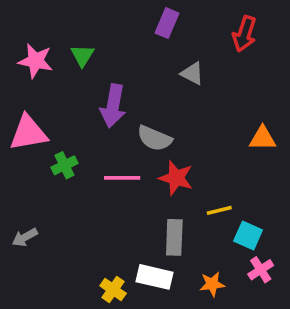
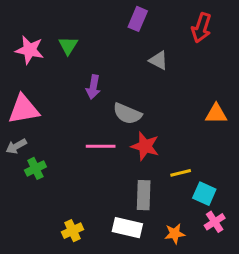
purple arrow: (113, 106) -> (93, 87), size x0.7
green cross: (64, 165) -> (35, 168), moved
gray arrow: (25, 237) -> (16, 146), moved
yellow cross: (113, 290) -> (72, 231), moved, turned 30

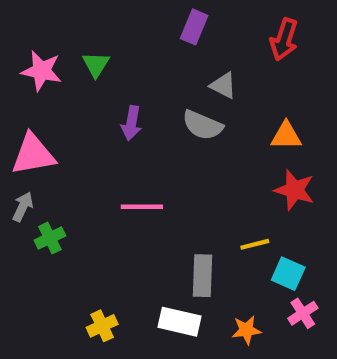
gray semicircle: (127, 114) -> (202, 125), moved
orange triangle: (216, 114) -> (286, 136), moved
gray arrow: (16, 146) -> (23, 207), turned 144
red star: (145, 146) -> (294, 190), moved

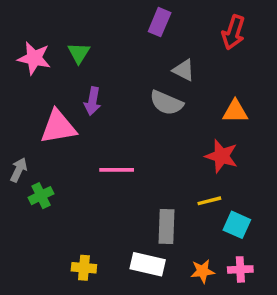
purple arrow: (131, 123) -> (93, 101), moved
pink triangle: (33, 154) -> (58, 127), moved
red star: (294, 190) -> (221, 156), moved
pink cross: (303, 313) -> (240, 269), moved, turned 30
yellow cross: (102, 326) -> (84, 268), turned 30

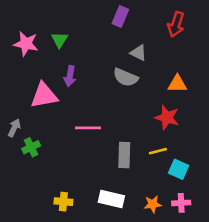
gray rectangle: (166, 227) -> (124, 155), moved

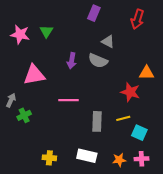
purple arrow: (70, 76) -> (72, 61), moved
orange triangle: (177, 84) -> (147, 73), moved

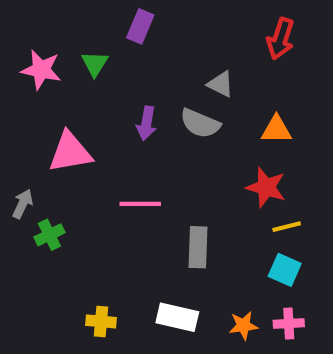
purple rectangle: (94, 13) -> (140, 26), moved
orange triangle: (147, 73) -> (276, 130), moved
yellow line: (123, 118) -> (287, 227), moved

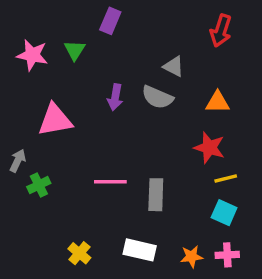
pink line: (140, 204) -> (110, 182), moved
yellow cross: (101, 321) -> (79, 253), turned 35

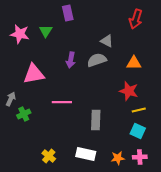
purple rectangle: (110, 21) -> (68, 13), turned -35
gray semicircle: (157, 97) -> (97, 60), turned 138
pink line: (110, 182) -> (62, 102), moved

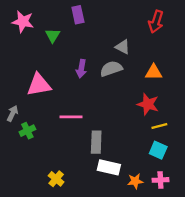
pink star: (20, 34) -> (23, 22), moved
gray rectangle: (96, 120) -> (96, 142), moved
white rectangle: (86, 154) -> (109, 167), moved

